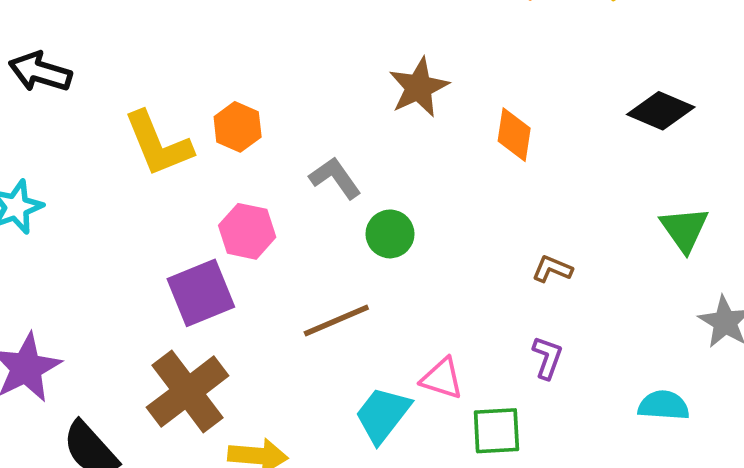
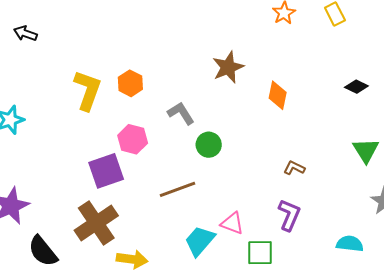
black arrow: (40, 72) -> (25, 33), moved, size x0.7
black diamond: (661, 111) -> (356, 87), size x0.7
yellow L-shape: (158, 144) -> (87, 90), turned -141
purple L-shape: (547, 358) -> (289, 215), size x1.4

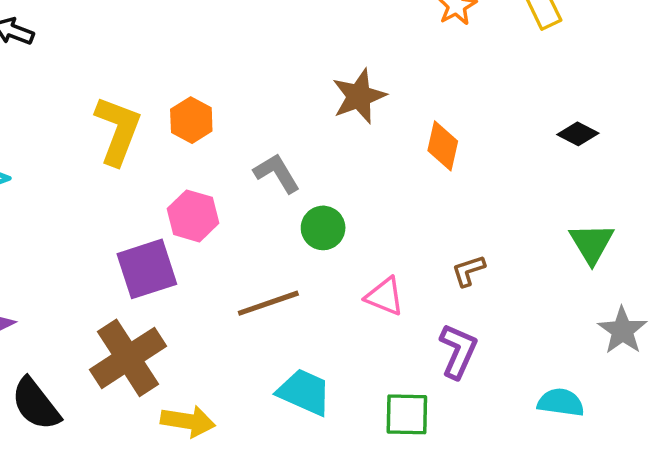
brown L-shape: (294, 168) -> (468, 271), turned -45
pink triangle: (232, 223) -> (385, 296), moved
cyan trapezoid: (200, 241) -> (304, 392), turned 72

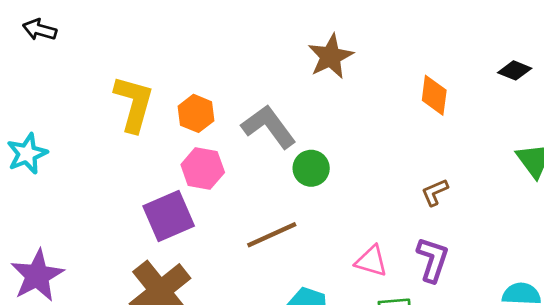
orange hexagon: (191, 120) -> (196, 113), moved
orange diamond: (443, 146) -> (434, 95), moved
gray L-shape: (277, 173) -> (269, 127), size x1.4
pink triangle: (385, 296) -> (371, 261), moved

